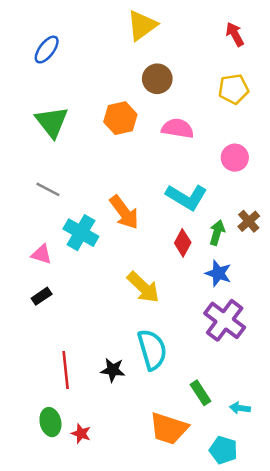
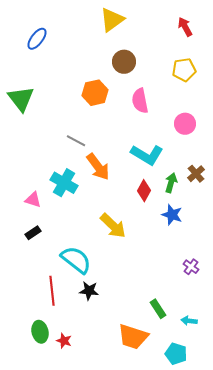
green triangle: (52, 122) -> (21, 99), moved
pink semicircle: (178, 128) -> (140, 101), turned -110
gray line: (48, 189) -> (76, 141), moved
purple cross: (225, 320) -> (191, 267), moved, size x0.5
cyan semicircle: (152, 350) -> (76, 260), moved, turned -36

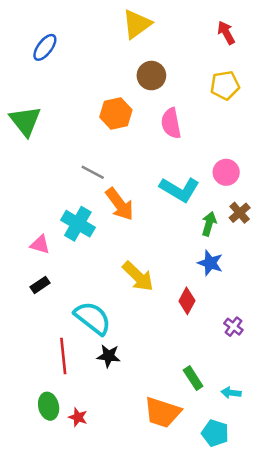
pink circle: (185, 124) -> (226, 172), moved
red diamond: (144, 191) -> (187, 301), moved

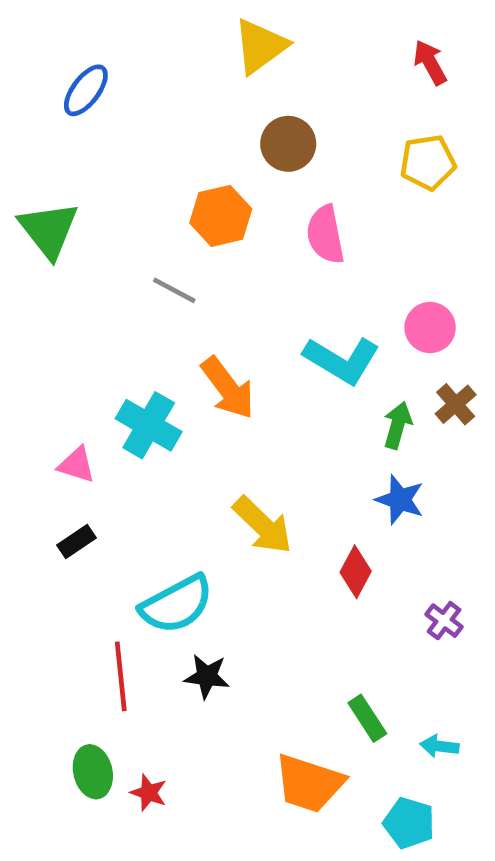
gray line: (93, 172) -> (174, 290), moved
cyan semicircle: (93, 318) -> (177, 604), turned 114

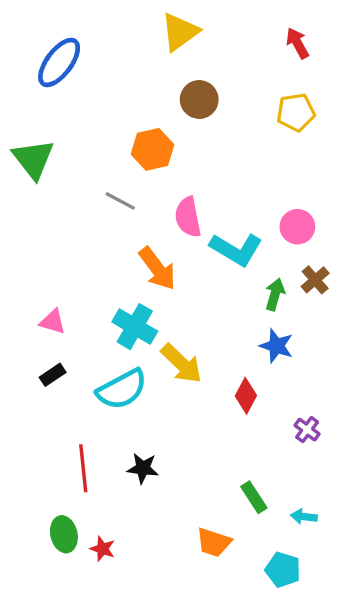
blue ellipse: (86, 90) -> (59, 62), size x1.4
pink semicircle: (325, 235) -> (188, 217), moved
cyan cross: (149, 425) -> (135, 327), moved
cyan semicircle: (177, 604) -> (122, 389), moved
orange trapezoid: (309, 783) -> (214, 542), size x0.7

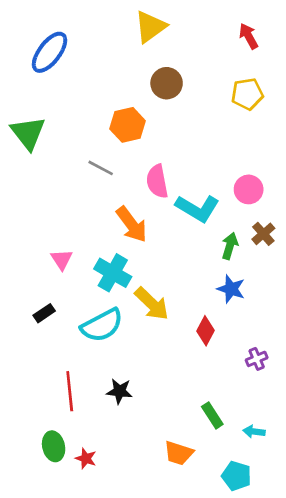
pink triangle: (53, 322) -> (62, 259), moved, turned 40
purple cross: (307, 430) -> (257, 359), turned 30

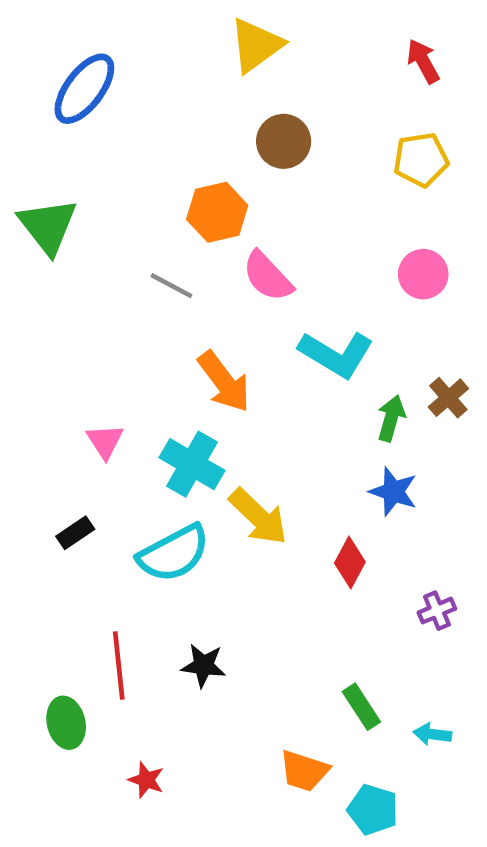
pink semicircle: (157, 181) -> (268, 276), moved, turned -32
pink circle: (249, 189) -> (423, 274), moved
green ellipse: (54, 446) -> (66, 723), moved
cyan pentagon: (236, 476) -> (373, 810), moved

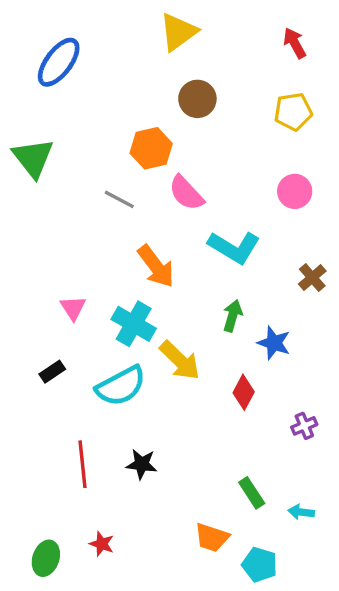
green arrow: (391, 418) -> (233, 316), moved
green ellipse: (66, 723) -> (46, 558), moved, turned 32

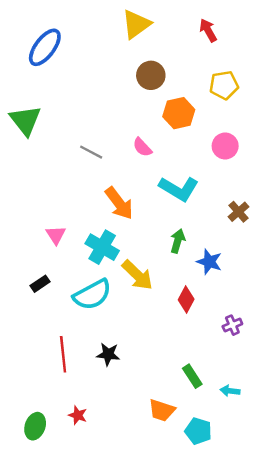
red arrow: (295, 43) -> (208, 30), moved
orange hexagon: (151, 148) -> (179, 113), moved
pink semicircle: (186, 193) -> (142, 147), size x0.7

